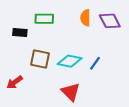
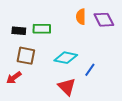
green rectangle: (44, 19) -> (42, 29), moved
brown square: (40, 59) -> (26, 56), moved
blue line: (95, 63) -> (90, 70), moved

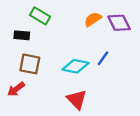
orange semicircle: (81, 17) -> (93, 19), turned 56
green rectangle: (42, 29) -> (40, 16), moved, turned 30
blue line: (90, 70) -> (103, 58), moved

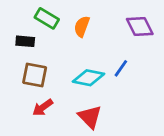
orange semicircle: (93, 19) -> (82, 26), moved, turned -36
red arrow: (16, 89) -> (43, 107), moved

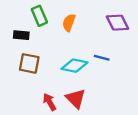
green rectangle: (47, 18) -> (39, 16), turned 36
blue line: (121, 68) -> (102, 58), turned 70
red arrow: (43, 107) -> (50, 102), moved, turned 96

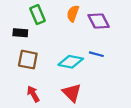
orange semicircle: (69, 23) -> (73, 13), moved
purple diamond: (118, 23) -> (99, 21), moved
red arrow: (50, 102) -> (33, 94), moved

